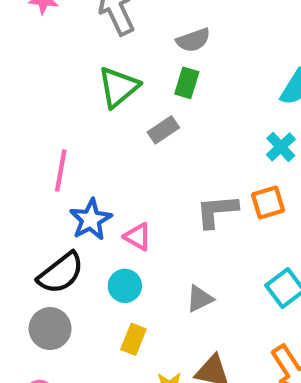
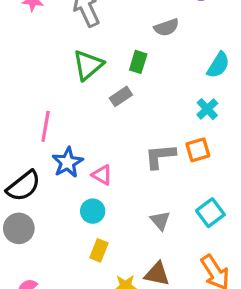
gray semicircle: (193, 40) -> (166, 27), moved
black semicircle: (61, 273) -> (24, 186), moved
gray triangle: (200, 299) -> (160, 221), moved, turned -45
gray circle: (50, 329) -> (19, 228), moved

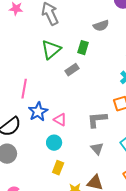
gray L-shape: (160, 156) -> (97, 120), moved

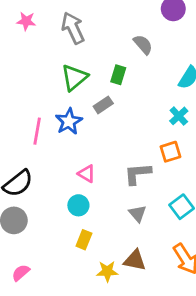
gray semicircle: (101, 26) -> (143, 44), turned -112
blue star: (38, 112) -> (69, 121), moved

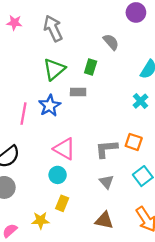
gray rectangle: (103, 105) -> (78, 92), turned 35
orange square: (171, 152) -> (134, 142), moved, turned 36
pink triangle: (87, 174) -> (64, 149), size x1.5
yellow star: (107, 271) -> (41, 220), moved

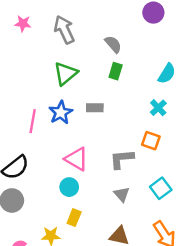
gray semicircle: (111, 42) -> (113, 44), moved
green rectangle: (91, 67) -> (116, 71), moved
gray rectangle: (78, 92) -> (95, 108), moved
orange square: (134, 142) -> (151, 141), moved

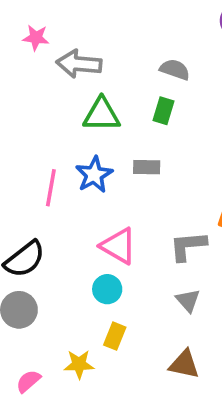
gray arrow: (64, 30) -> (79, 64), moved, turned -60
gray semicircle: (113, 44) -> (175, 69), turned -30
green rectangle: (116, 71) -> (164, 111), moved
green triangle: (66, 74) -> (102, 115), turned 40

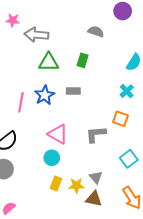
gray semicircle: (175, 69) -> (96, 32), moved
gray triangle: (188, 300) -> (96, 177), moved
yellow star: (79, 364) -> (76, 186), moved

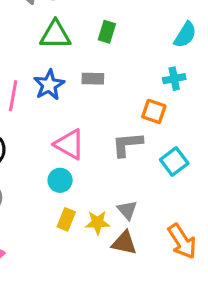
cyan cross: (127, 91) -> (174, 79), turned 32
orange square: (121, 119) -> (154, 111), moved
cyan square: (129, 159) -> (174, 162), moved

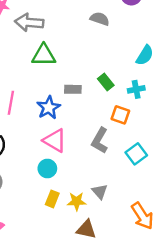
green rectangle: (107, 32) -> (106, 82), moved, turned -56
blue star: (49, 85) -> (49, 108), moved
gray L-shape: (127, 144) -> (100, 140), turned -55
brown triangle: (124, 243) -> (86, 229), moved

